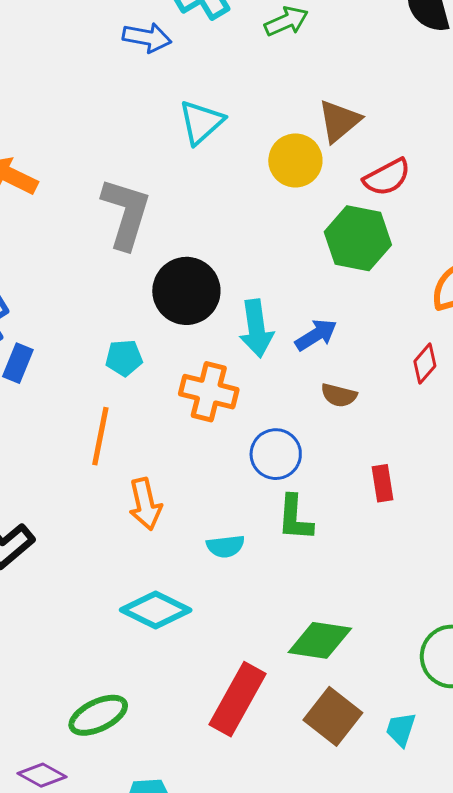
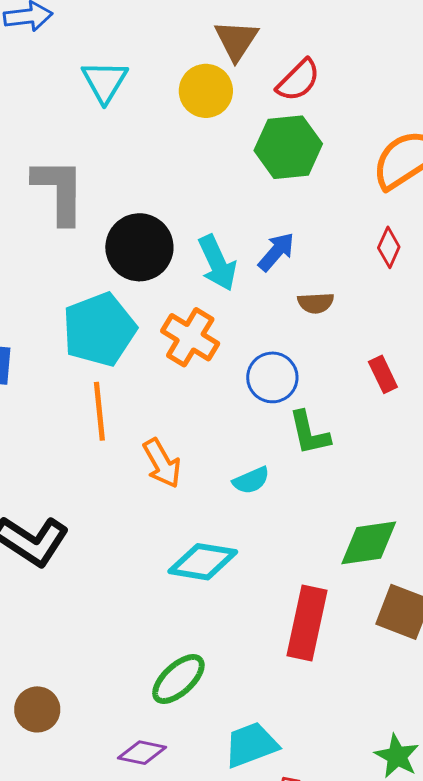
cyan pentagon: (124, 358) -> (99, 330), size x2.0
orange cross: (209, 392) -> (190, 337), turned 34

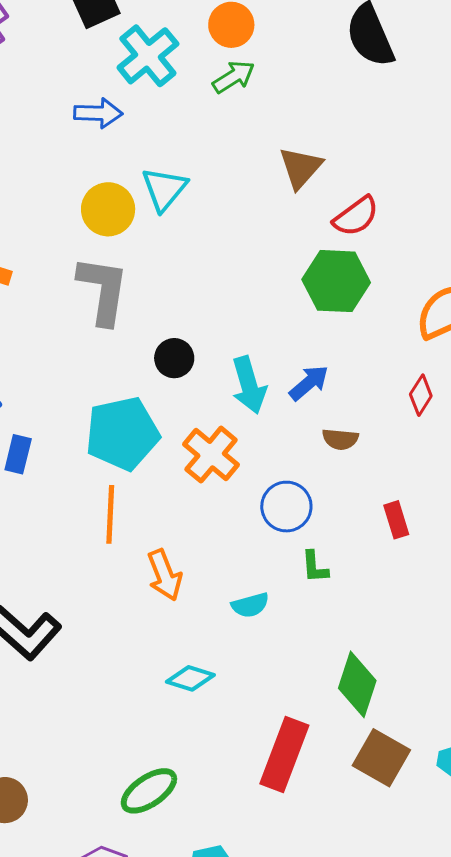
yellow circle: (206, 91) -> (108, 209), moved
black circle: (139, 247) -> (174, 358), size x0.6
green L-shape: (309, 433) -> (315, 567), size x0.7
green diamond: (369, 543) -> (357, 684), turned -72
cyan diamond: (203, 562) -> (190, 678), size x0.7

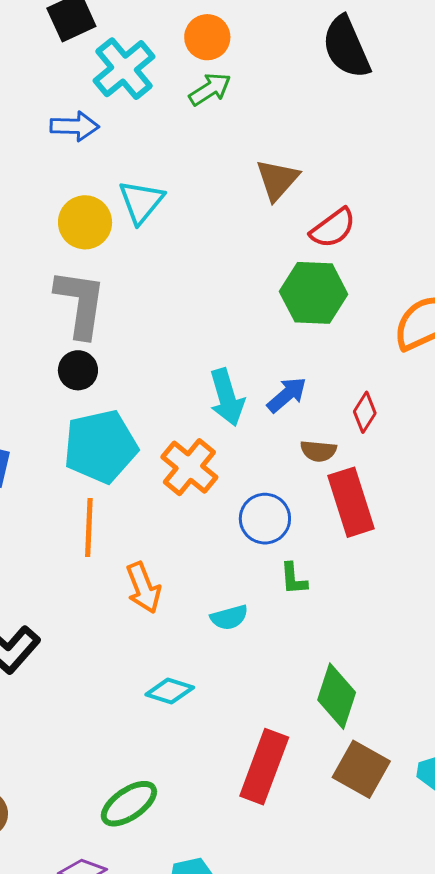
black circle: (174, 358) -> (78, 370), moved
red diamond: (421, 395) -> (365, 412), moved
red rectangle: (396, 520) -> (351, 502), moved, size x1.8

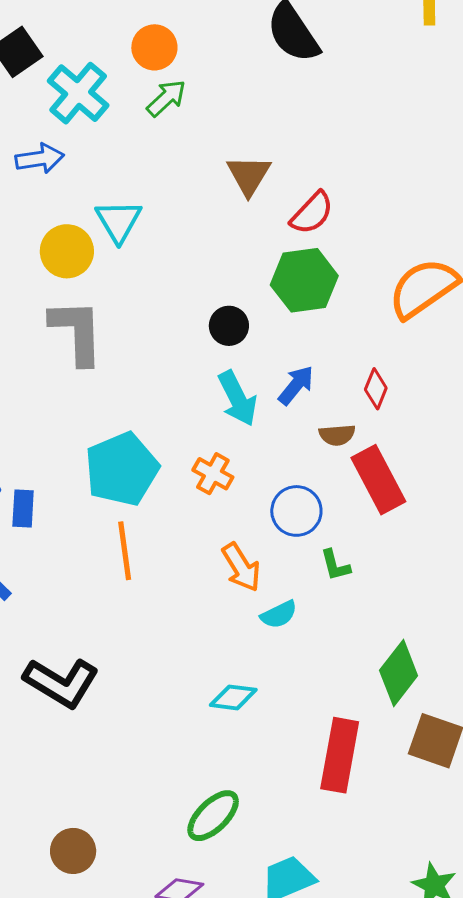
black circle: (78, 370) -> (229, 326), moved
orange cross: (189, 467) -> (213, 474), size x0.7
orange arrow: (143, 588) -> (241, 567), moved
green diamond: (337, 696) -> (399, 673), turned 30

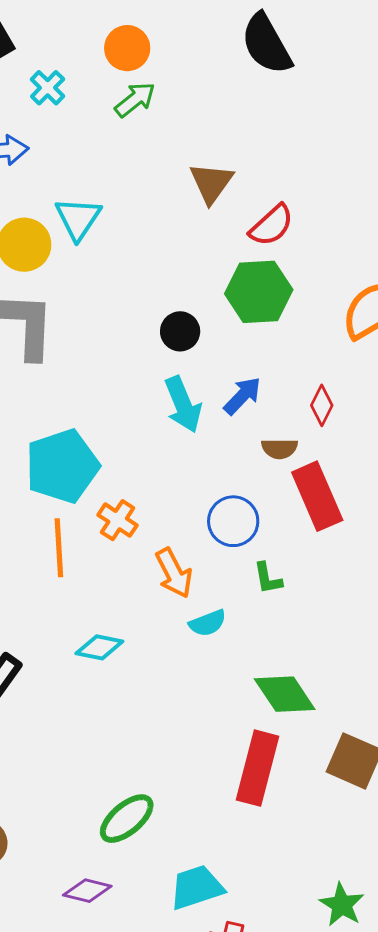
cyan cross: (78, 93) -> (48, 88), size x0.6
orange cross: (213, 474) -> (118, 520), moved
green diamond: (399, 673) -> (285, 694), moved, turned -76
cyan diamond: (233, 697) -> (99, 647), moved

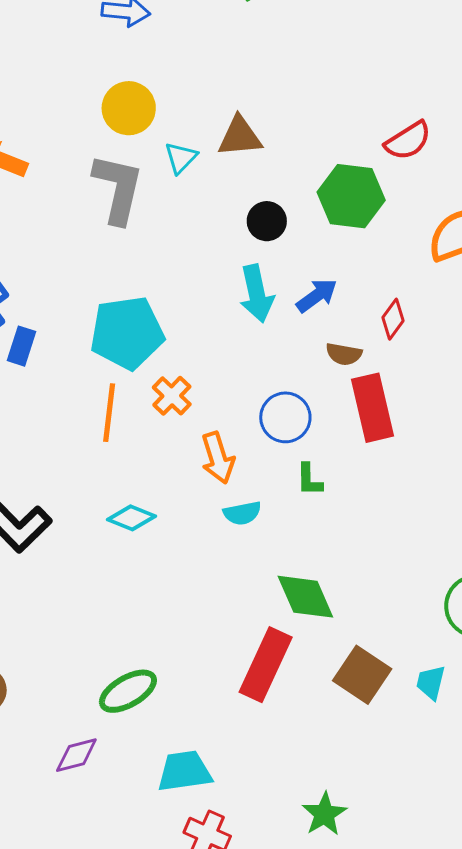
brown triangle: (211, 183) -> (240, 137), moved, turned 39
cyan triangle: (78, 218) -> (181, 158), moved, size x0.7
red semicircle: (272, 225) -> (408, 141), moved
purple diamond: (87, 891) -> (76, 755), turned -39

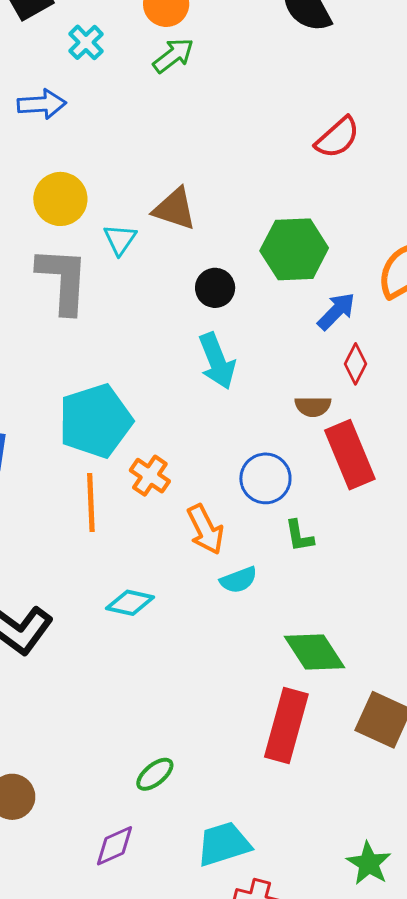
brown triangle: (240, 137) -> (175, 209), turned 33
red semicircle: (408, 141) -> (337, 138), moved
blue arrow: (317, 296) -> (336, 311), moved
green ellipse: (128, 691) -> (155, 774), size x0.7

